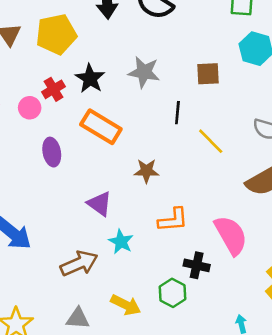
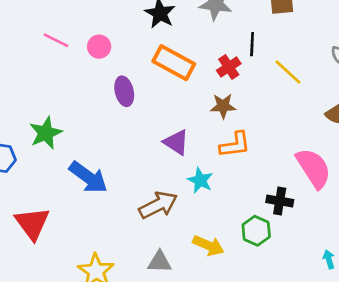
red cross: (54, 89) -> (229, 67), moved
orange L-shape: (173, 220) -> (235, 145), moved

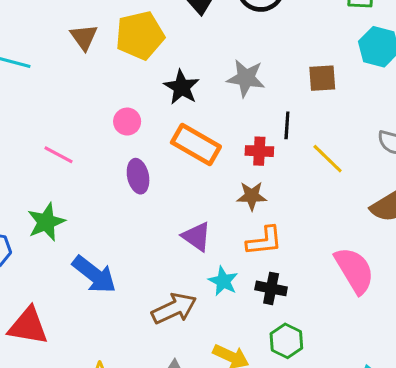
pink line: (56, 40) -> (58, 155), moved
pink circle: (99, 47) -> (127, 122), moved
red cross: (229, 67) -> (259, 151), turned 35
black cross: (280, 201) -> (271, 288), moved
red triangle: (32, 223) -> (28, 326), turned -45

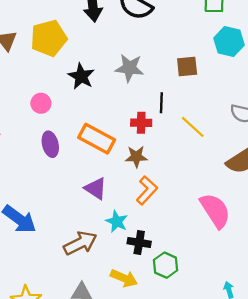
orange rectangle: (196, 145) -> (97, 139), moved
orange L-shape: (264, 241) -> (147, 190), turned -40
black cross: (271, 288) -> (139, 243), moved

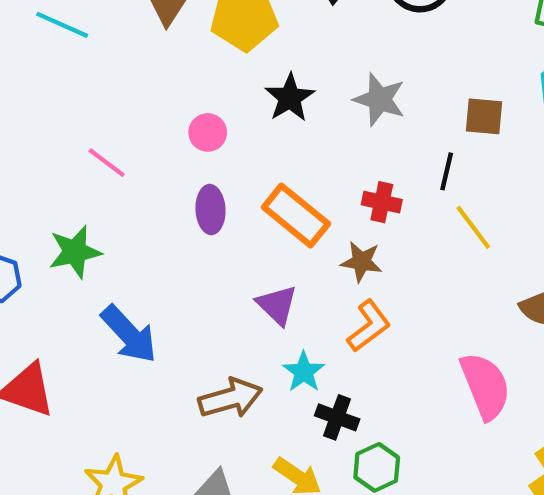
black line: (161, 103) -> (447, 171), moved

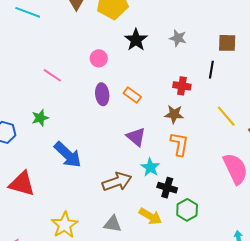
gray star: (379, 99) -> (178, 38), size x0.7
orange rectangle: (296, 215) -> (132, 95), moved, size x0.6
yellow line: (473, 227) -> (226, 116), moved
green star: (75, 252) -> (40, 118), size x0.7
orange L-shape: (369, 326) -> (179, 144), turned -40

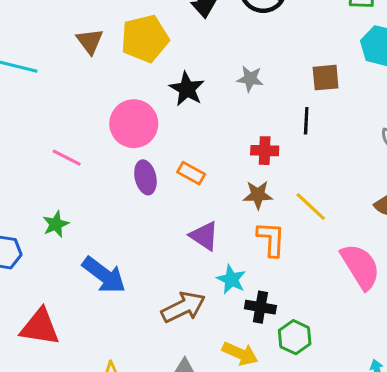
pink circle: (99, 58) -> (134, 124), size x1.8
yellow line: (226, 116) -> (311, 206), moved

